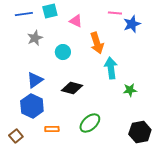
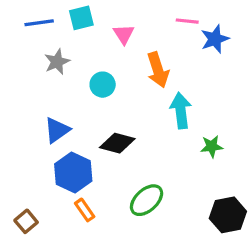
pink triangle: (76, 21) -> (124, 34), turned 32
blue hexagon: (32, 106) -> (73, 172), moved
orange rectangle: (52, 129) -> (85, 210), turned 56

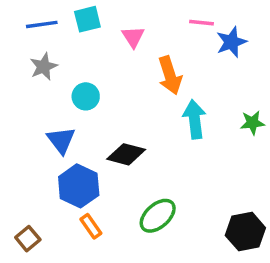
gray star: (57, 62) -> (44, 67), moved
cyan circle: (103, 85) -> (86, 96), moved
blue triangle: (57, 130) -> (61, 140), turned -32
green star: (212, 146) -> (252, 123), moved

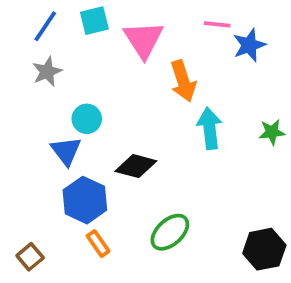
blue line: (42, 24) -> (45, 26), turned -48
pink triangle: (133, 37) -> (143, 39), size x1.6
cyan circle: (86, 96) -> (87, 119), moved

